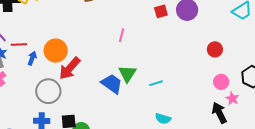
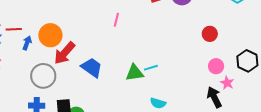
green triangle: (127, 74) -> (135, 73), moved, turned 48
blue trapezoid: (112, 84) -> (92, 68), moved

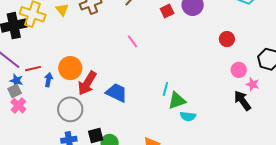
pink line: (116, 20) -> (133, 41), turned -40
cyan line: (151, 68) -> (165, 89), moved, turned -48
green triangle: (135, 73) -> (177, 100), moved

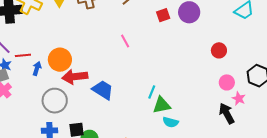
red arrow: (87, 83) -> (75, 77), turned 45

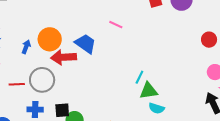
pink line: (125, 41) -> (116, 25), turned -40
red line: (23, 55) -> (17, 84), moved
blue trapezoid: (103, 90) -> (85, 44), moved

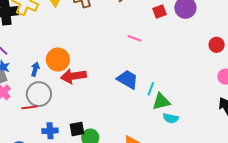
pink line: (116, 25) -> (134, 38), moved
blue trapezoid: (85, 44) -> (128, 79), moved
gray circle: (42, 80) -> (39, 94), moved

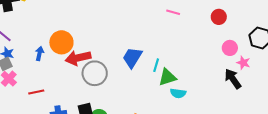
pink line: (134, 38) -> (173, 12), moved
blue trapezoid: (128, 79) -> (132, 58), turned -85
gray circle: (39, 94) -> (95, 73), moved

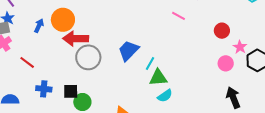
pink star: (243, 63) -> (240, 47), moved
black arrow: (233, 79) -> (233, 98), moved
red line: (36, 92) -> (27, 62), turned 35
cyan semicircle: (178, 93) -> (165, 96), turned -56

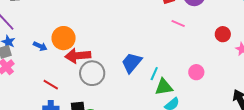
blue arrow: (39, 26) -> (40, 46), turned 96
red line: (27, 62) -> (51, 85), moved
pink circle: (226, 63) -> (196, 72), moved

